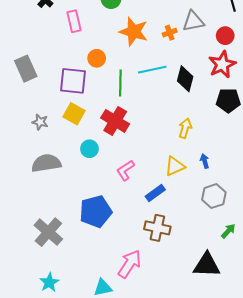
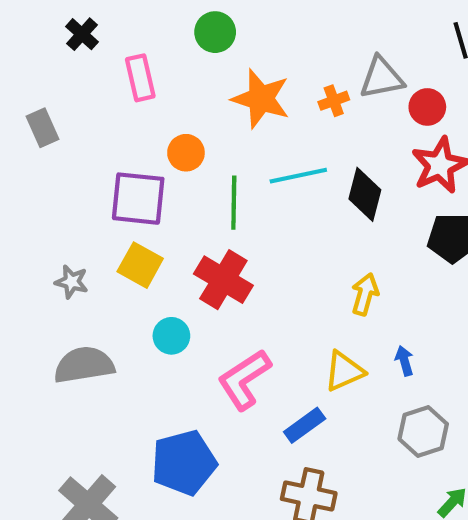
red circle: (225, 36) -> (427, 107), moved
gray rectangle: (26, 69) -> (42, 128), moved, size x0.7
pink L-shape: (125, 170) -> (244, 379), size x1.4

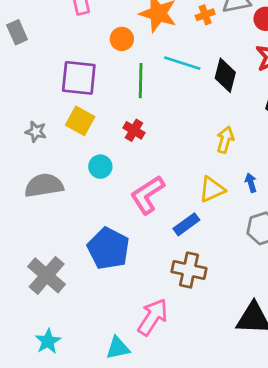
orange circle: (186, 153) -> (122, 39), moved
cyan line: (298, 176) -> (182, 63), turned 30
red cross: (223, 280) -> (134, 130), size x0.6
blue pentagon: (184, 463) -> (108, 249), turned -30

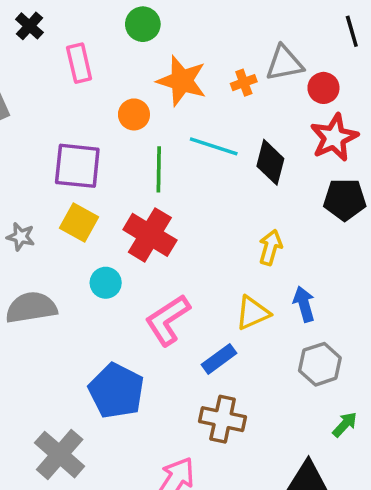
red cross: (134, 130) -> (150, 235), size x1.8
blue arrow: (251, 183) -> (304, 304), size x1.4
gray cross: (47, 275) -> (60, 455), moved

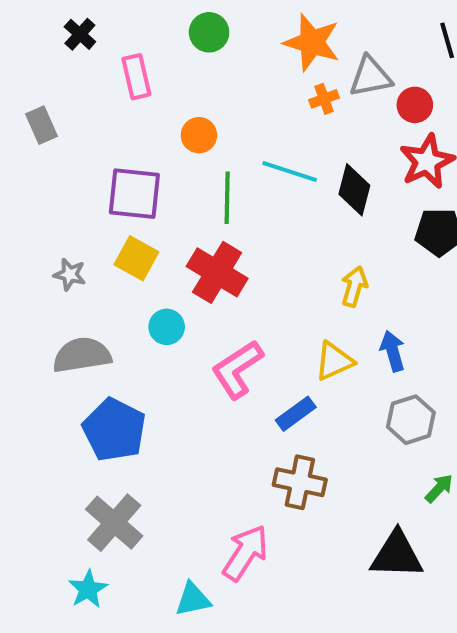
orange star: (182, 81) -> (312, 42), moved
blue pentagon: (116, 391) -> (114, 430), moved

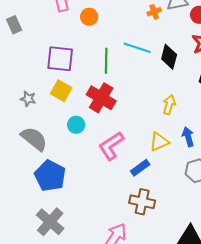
orange circle: (199, 135) -> (89, 17), moved
gray semicircle: (82, 355) -> (34, 139), turned 48

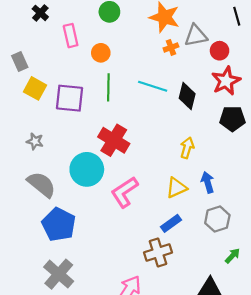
green line: (106, 61) -> (108, 87), moved
yellow square: (61, 91) -> (35, 88), moved
cyan circle: (76, 125) -> (87, 169), size x1.8
blue rectangle: (140, 168) -> (171, 223), moved
brown cross: (142, 202) -> (158, 252), turned -30

